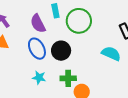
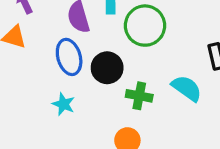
green cross: (68, 78) -> (139, 96), moved

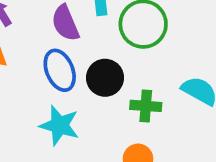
cyan star: (63, 104) -> (59, 125), size x1.5

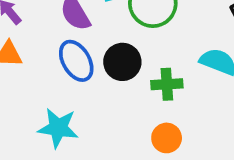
cyan star: (59, 125) -> (58, 128), moved

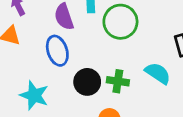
black circle: (122, 62) -> (87, 82), moved

